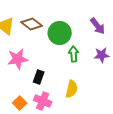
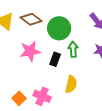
pink star: (18, 59) -> (30, 51), moved
black rectangle: (39, 77) -> (55, 59), moved

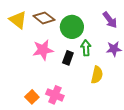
yellow semicircle: (71, 84) -> (97, 75), moved

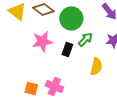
green arrow: (86, 48) -> (85, 39), turned 49
orange square: (32, 97) -> (31, 88), turned -32

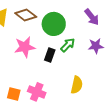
yellow semicircle: (96, 66) -> (77, 85), moved

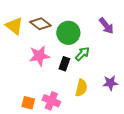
purple star: (96, 46) -> (110, 83), moved
yellow semicircle: (77, 85) -> (81, 88), moved

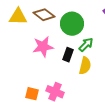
yellow triangle: (14, 26) -> (18, 17), turned -36
yellow semicircle: (81, 88) -> (85, 66), moved

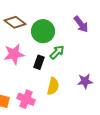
yellow semicircle: (85, 66) -> (53, 86), moved

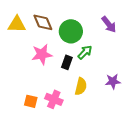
brown diamond: (15, 22) -> (43, 22), turned 30

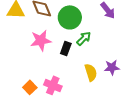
yellow semicircle: (81, 86) -> (91, 72), moved, turned -30
orange square: (31, 101) -> (30, 87), turned 32

